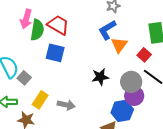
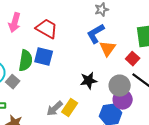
green semicircle: (37, 30) -> (26, 61), moved
yellow rectangle: (40, 100) -> (70, 108), moved
gray arrow: (66, 105) -> (55, 109), turned 126

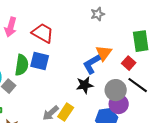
blue L-shape: (96, 34) -> (92, 64), moved

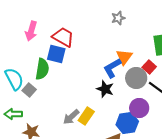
blue square: (40, 61) -> (56, 54), moved
black star: (85, 85) -> (105, 89), turned 30
gray circle: (116, 90) -> (136, 78), moved

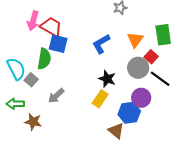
red trapezoid: (63, 37) -> (51, 27), moved
orange triangle: (124, 57) -> (135, 40), moved
blue L-shape: (112, 68) -> (101, 44), moved
yellow rectangle: (86, 116) -> (100, 99), moved
gray arrow: (71, 117) -> (56, 96), moved

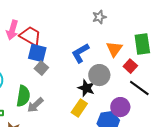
green semicircle: (44, 59) -> (23, 96), moved
gray circle: (138, 68) -> (99, 75), moved
gray square: (31, 80) -> (41, 68), moved

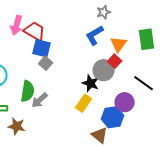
blue L-shape: (80, 53) -> (95, 35), moved
red square: (130, 66) -> (115, 61), moved

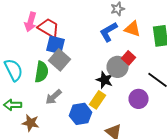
orange triangle: (119, 44) -> (133, 29), moved, turned -48
gray square: (46, 63) -> (60, 60), size x1.5
green semicircle: (28, 91) -> (42, 72), moved
blue hexagon: (113, 117) -> (81, 114), moved

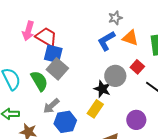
red square: (129, 58) -> (137, 67), moved
green semicircle: (42, 72) -> (39, 81), turned -40
purple circle: (139, 99) -> (136, 120), moved
blue hexagon: (81, 114) -> (65, 122), moved

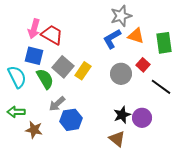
gray star: (115, 18) -> (121, 16), size x1.5
blue square: (53, 54) -> (34, 56), moved
black star: (102, 89) -> (122, 115), moved, turned 30
yellow rectangle: (95, 109) -> (83, 71), moved

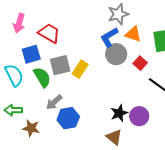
pink arrow: (34, 29) -> (19, 23), moved
blue square: (34, 56) -> (31, 54), turned -30
gray square: (63, 67) -> (60, 65), turned 35
gray circle: (121, 74) -> (116, 54), moved

